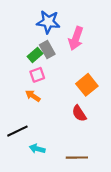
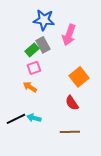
cyan arrow: (37, 149) -> (34, 118), moved
brown line: (77, 158) -> (70, 132), moved

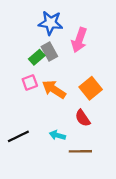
pink square: (34, 68) -> (30, 82), moved
orange arrow: (30, 87) -> (54, 89), moved, size x1.5
cyan arrow: (34, 118) -> (57, 135), moved

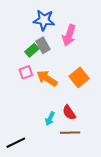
red semicircle: (83, 118) -> (69, 113), moved
cyan arrow: (57, 135) -> (50, 119), turned -80
black line: (18, 136) -> (16, 143), moved

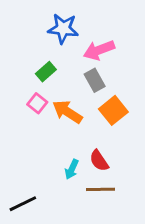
pink arrow: (69, 35) -> (99, 50), turned 50
gray rectangle: (43, 45) -> (95, 80), moved
pink square: (26, 72) -> (37, 103), turned -32

